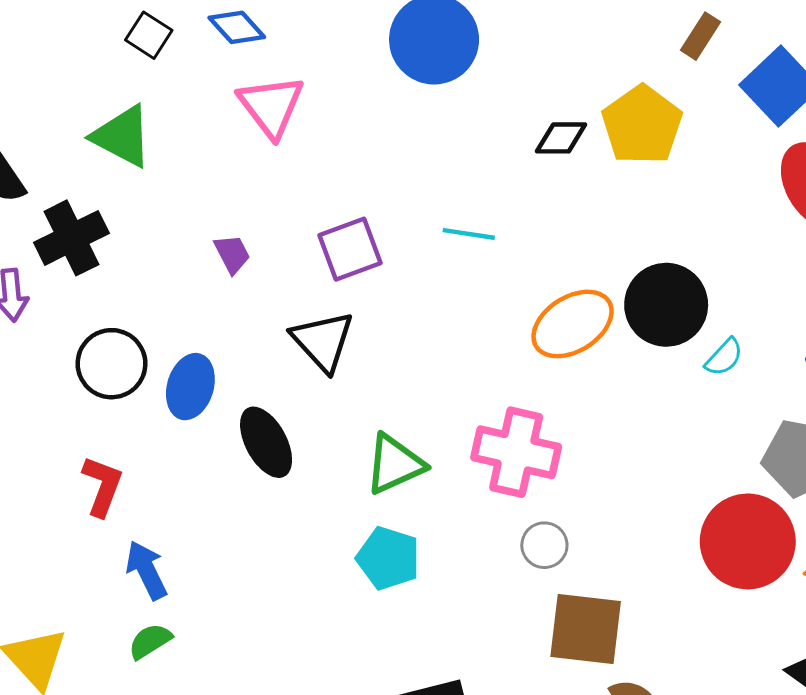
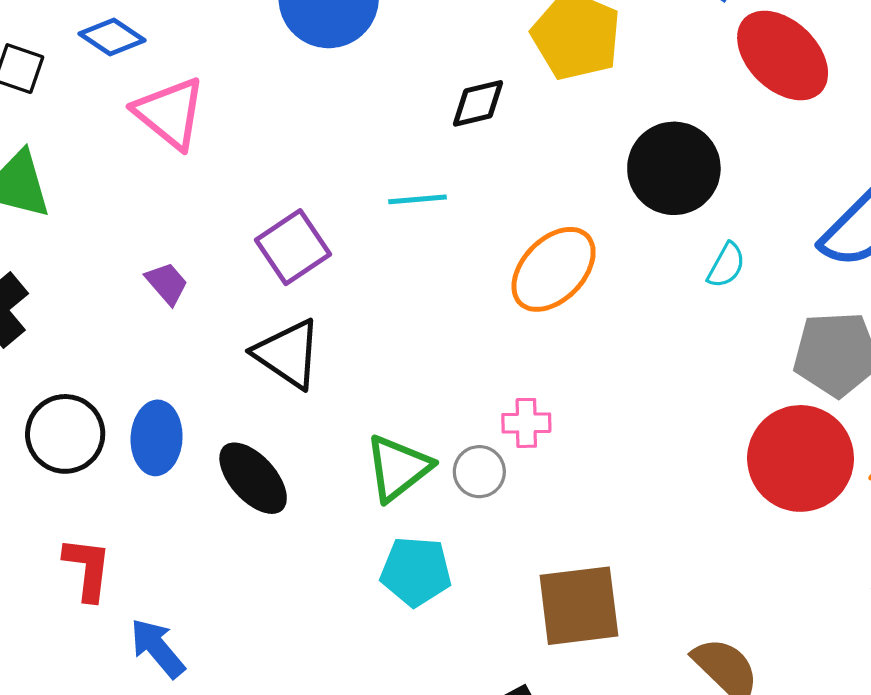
black diamond: (561, 138) -> (478, 103), moved
black circle: (666, 305) -> (674, 168), moved
pink cross: (516, 452) -> (526, 423), size x0.5
gray circle: (544, 545) -> (479, 472), moved
brown square: (586, 629) -> (579, 606), moved

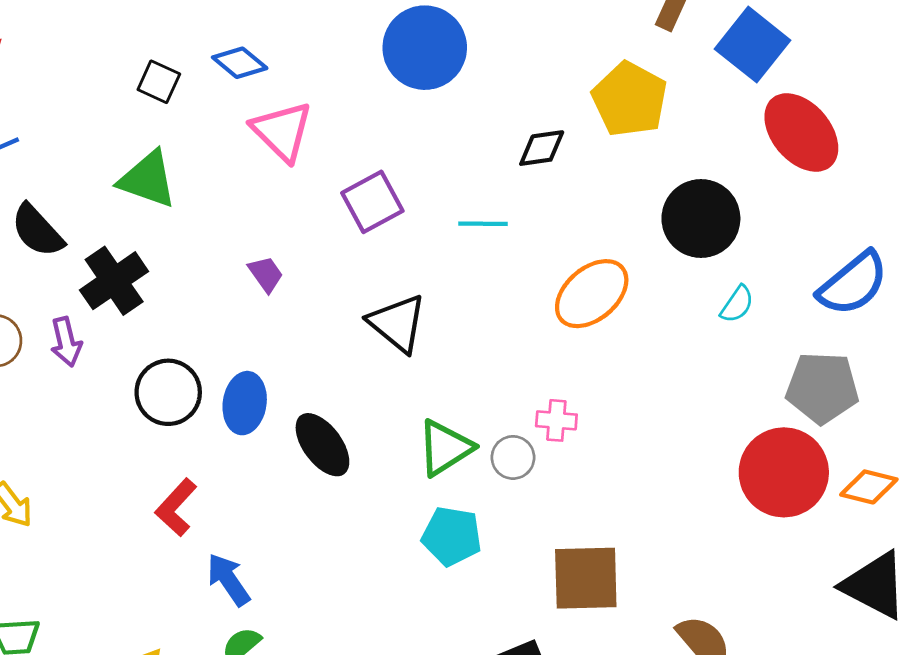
purple square: (293, 247) -> (372, 202), moved
black triangle: (288, 354) -> (397, 323), moved
red L-shape: (87, 569) -> (176, 507), turned -150

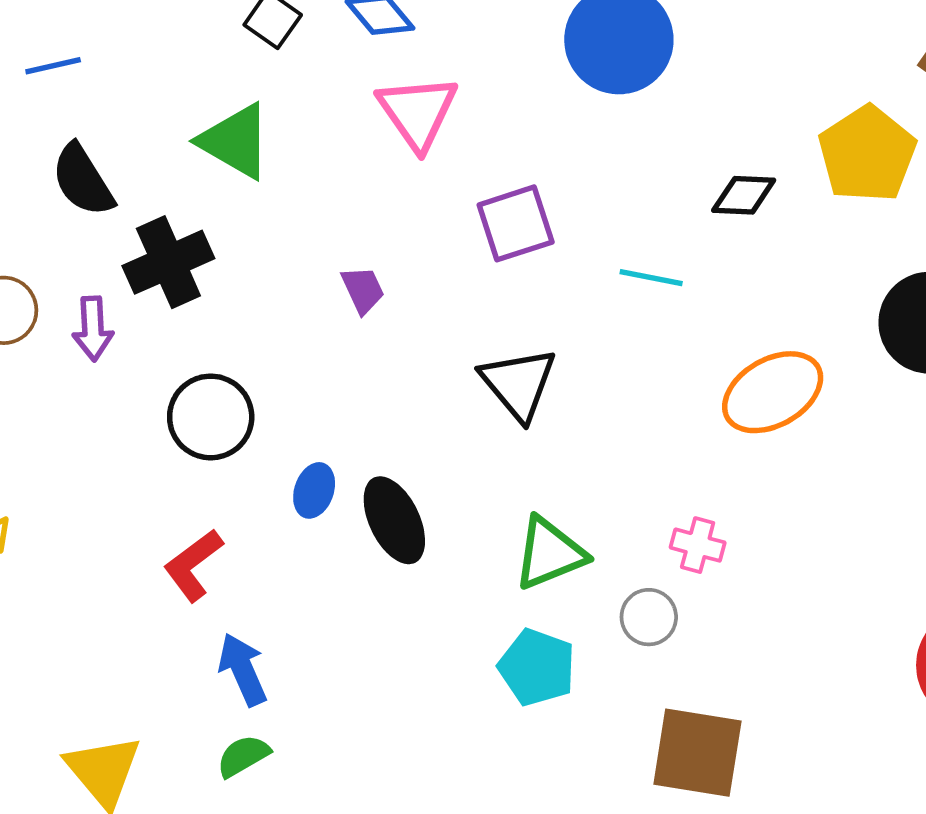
blue ellipse: (245, 403) -> (314, 490), moved, size x0.7
gray circle: (513, 457) -> (649, 617), moved

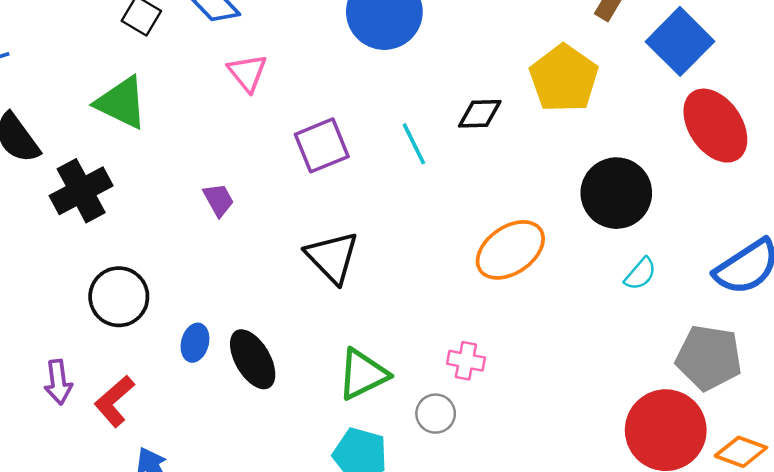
pink triangle: (418, 112) -> (247, 73), size x0.7
cyan line: (651, 278) -> (414, 144), moved, turned 57
purple arrow: (93, 329) -> (58, 382), moved

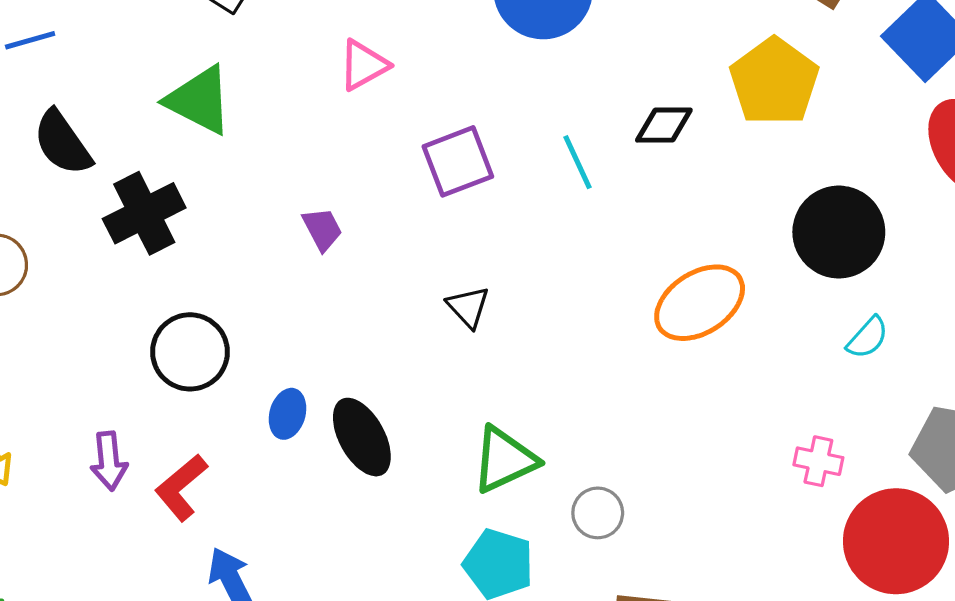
pink triangle: (247, 73) -> (364, 65), turned 39
black triangle: (332, 257) -> (468, 307), size x0.6
pink cross: (466, 361) -> (818, 461), moved

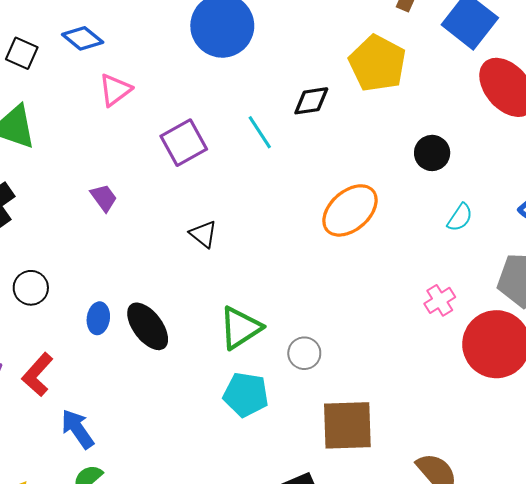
black circle: (839, 232) -> (432, 153), size x0.6
black circle: (190, 352) -> (31, 288), size x0.7
pink cross: (818, 461) -> (440, 300), turned -36

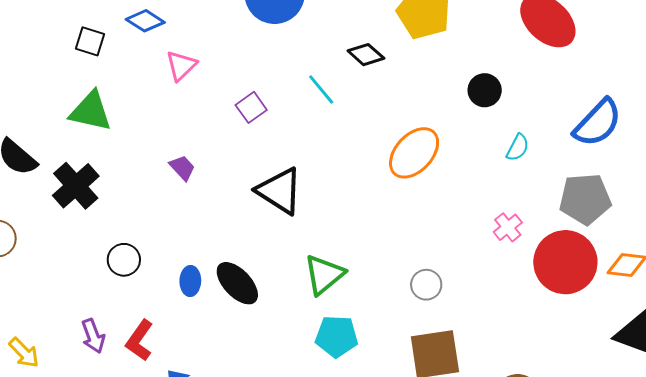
black diamond: (311, 101) -> (366, 55), turned 57
purple square: (184, 143) -> (251, 107), size x0.7
black triangle: (203, 234) -> (280, 191), size x1.8
gray circle: (304, 353) -> (426, 285), moved

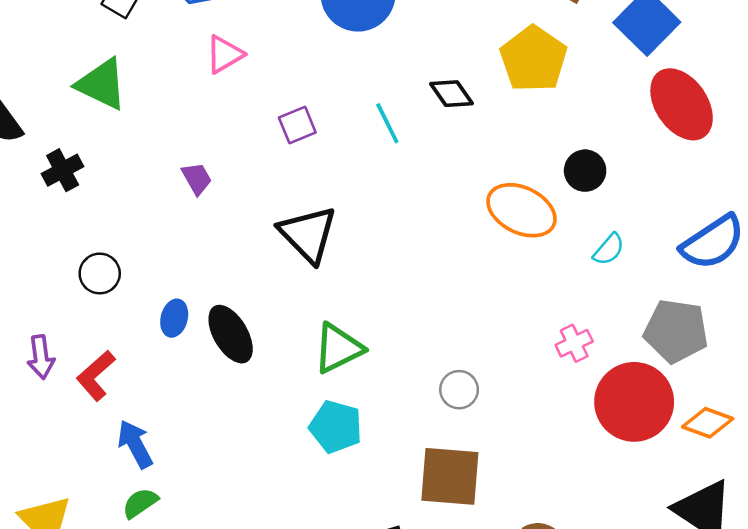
orange ellipse: (414, 153) -> (521, 210), moved, turned 60
black cross: (76, 186) -> (63, 170), size x0.7

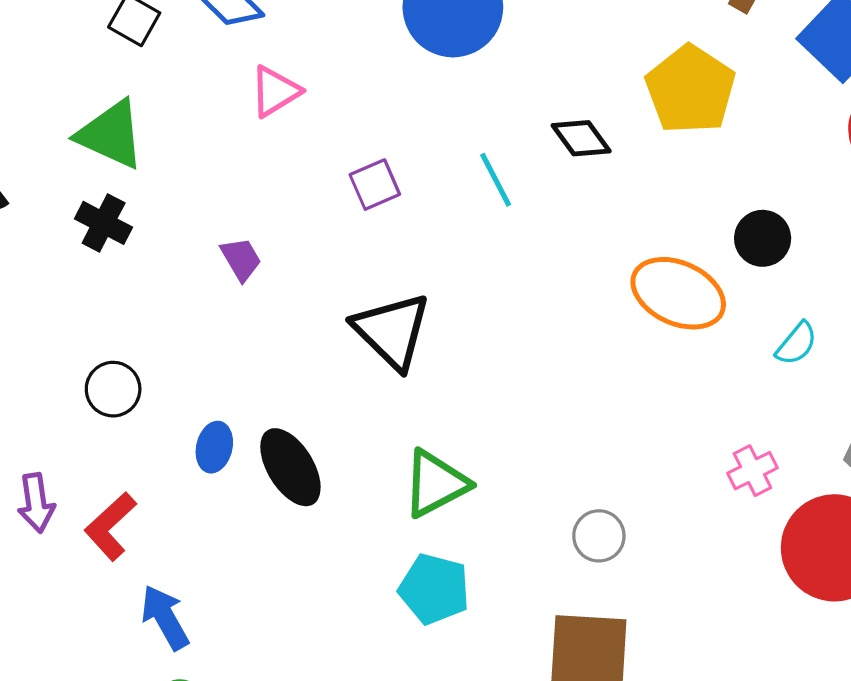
black cross: (63, 170) -> (104, 223), moved, turned -33

